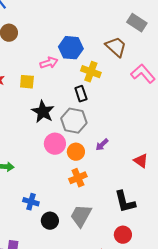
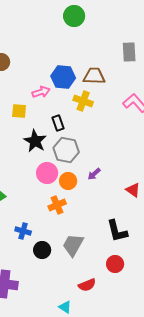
gray rectangle: (137, 23) -> (129, 52), turned 54
brown trapezoid: (116, 47) -> (94, 76), moved, turned -40
black rectangle: (81, 94) -> (58, 123), moved
orange cross: (78, 178) -> (57, 205), moved

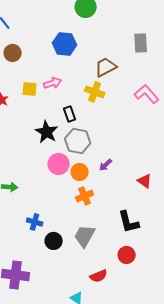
brown trapezoid: (94, 76) -> (106, 67), turned -30
blue hexagon: (63, 77) -> (65, 44), moved
yellow square: (19, 111) -> (30, 89), moved
orange cross: (57, 205) -> (85, 196), moved

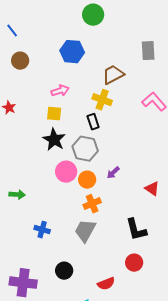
yellow square: (30, 89) -> (54, 114), moved
black rectangle: (70, 114) -> (93, 122), moved
gray trapezoid: (85, 236) -> (85, 231), moved
black circle: (54, 241) -> (64, 271), moved

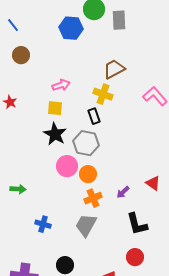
gray rectangle: (148, 51) -> (119, 20), moved
blue hexagon: (72, 52) -> (71, 28), moved
purple arrow: (113, 173) -> (123, 192), moved

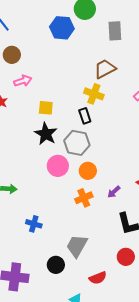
gray rectangle: (119, 20) -> (115, 31), moved
pink arrow: (61, 85) -> (23, 81), moved
orange circle: (88, 174) -> (88, 171), moved
gray trapezoid: (86, 225) -> (77, 246), moved

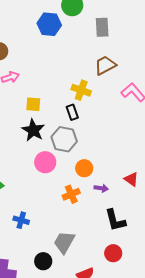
brown trapezoid: (105, 69) -> (105, 65), moved
orange circle: (88, 171) -> (84, 168), moved
purple arrow: (114, 192) -> (101, 188), turned -128

